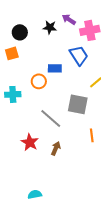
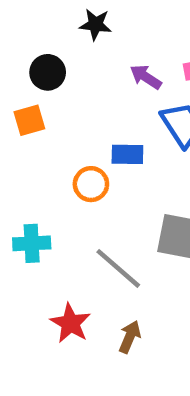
purple arrow: (69, 19) -> (146, 77), moved
black star: (50, 27) -> (96, 24), moved
cyan cross: (13, 94) -> (32, 243), moved

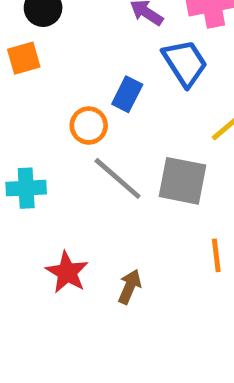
blue rectangle: (127, 154) -> (127, 94), turned -64
gray line: (118, 268) -> (118, 178), moved

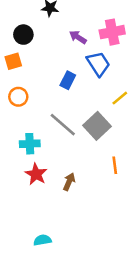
orange circle: (89, 126) -> (18, 97), moved
gray square: (183, 181) -> (97, 126), turned 36
cyan cross: (26, 188) -> (30, 144), moved

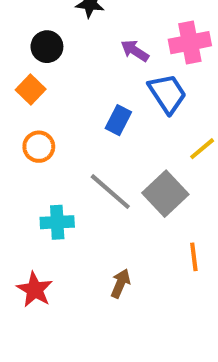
orange square: (13, 61) -> (31, 89), turned -30
red star: (36, 174) -> (35, 290), moved

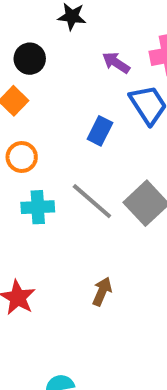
cyan cross: (57, 222) -> (38, 207), moved

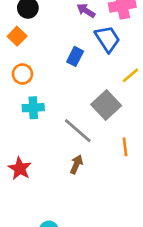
gray line: (92, 201) -> (78, 131), moved

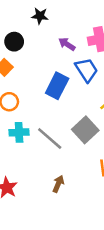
blue rectangle: (75, 56) -> (57, 86), size x1.5
gray line: (78, 131) -> (50, 139), moved

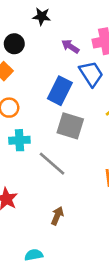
gray square: (85, 130) -> (70, 126), moved, turned -30
gray line: (50, 139) -> (52, 164), moved
brown arrow: (58, 184) -> (57, 216), moved

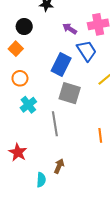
cyan cross: (19, 140) -> (28, 105), turned -35
gray line: (52, 164) -> (55, 124), turned 40
cyan semicircle: (34, 255) -> (41, 180), moved, turned 104

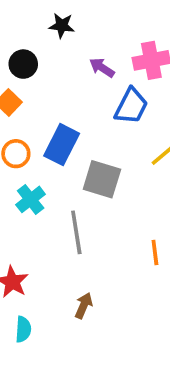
blue trapezoid: (87, 51) -> (131, 106), turned 60
blue rectangle: (61, 65) -> (62, 145), moved
cyan semicircle: (41, 180) -> (23, 329), moved

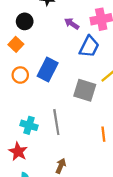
gray square: (102, 179) -> (85, 90), moved
cyan cross: (31, 199) -> (29, 125), moved, turned -35

